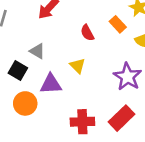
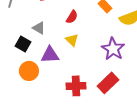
red semicircle: (87, 33) -> (72, 17), moved, turned -120

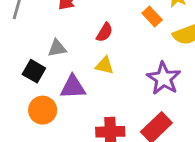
gray triangle: (39, 28) -> (57, 48), turned -40
yellow triangle: (72, 40) -> (105, 65), turned -32

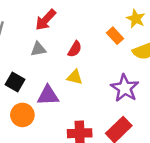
gray triangle: (57, 48) -> (38, 49), moved

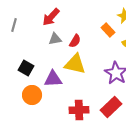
gray triangle: (38, 49) -> (55, 39), moved
yellow triangle: (75, 77) -> (75, 64), size x1.6

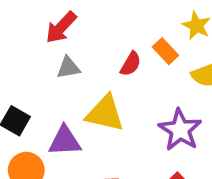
red semicircle: (75, 41) -> (131, 64), moved

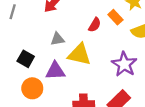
gray triangle: (68, 68) -> (57, 39), moved

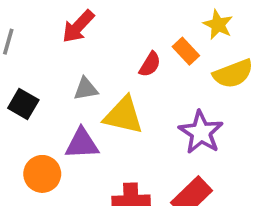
black square: (26, 59) -> (23, 104), moved

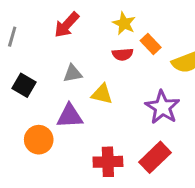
yellow star: (218, 25) -> (124, 23), moved
red semicircle: (150, 64) -> (123, 54), turned 54
yellow triangle: (123, 115) -> (102, 94), size x0.7

